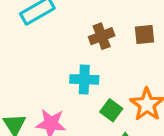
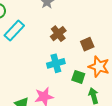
brown square: (145, 35) -> (87, 44), moved

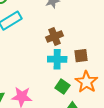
cyan cross: (56, 63) -> (57, 59), moved

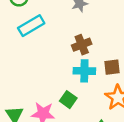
green square: (62, 87) -> (68, 100), moved

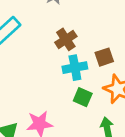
green square: (68, 100) -> (83, 97), moved

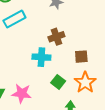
cyan cross: (75, 68) -> (41, 57), moved

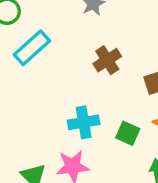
cyan cross: (41, 57) -> (84, 122), moved

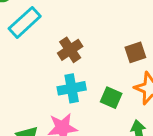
brown cross: (107, 60) -> (70, 50), moved

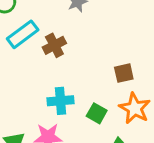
brown cross: (70, 50) -> (54, 45), moved

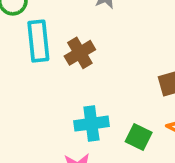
cyan rectangle: (23, 34) -> (38, 41), turned -56

